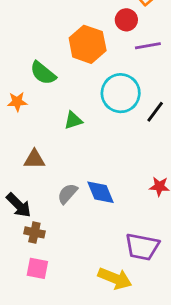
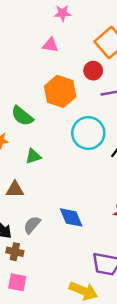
green triangle: (73, 120) -> (33, 156), moved
gray semicircle: (67, 194) -> (32, 225), moved

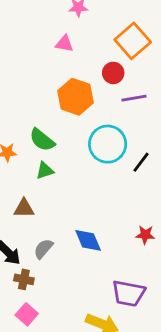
green semicircle: (22, 116) -> (42, 140), moved
pink square: (17, 282) -> (27, 314), turned 30

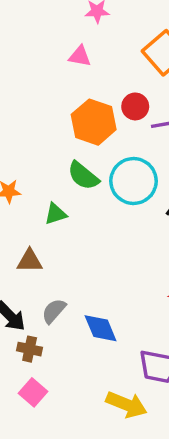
red circle: (113, 73) -> (135, 106), moved
green semicircle: (42, 140) -> (83, 176), moved
blue diamond: (88, 240) -> (101, 328), moved

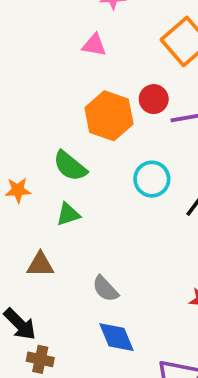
green semicircle: (83, 176) -> (70, 166), moved
cyan circle: (134, 181) -> (152, 179), size x0.7
gray semicircle: (54, 311) -> (105, 289), moved, turned -84

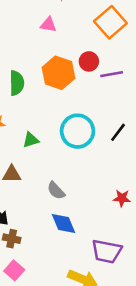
green semicircle: (70, 166) -> (17, 83), moved, turned -130
cyan circle: (152, 179) -> (77, 131), moved, size x1.4

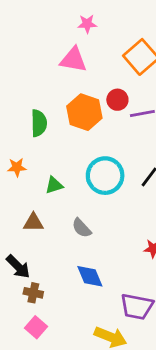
pink triangle: (48, 25) -> (73, 60), size x1.5
gray semicircle: (56, 191) -> (82, 228), moved

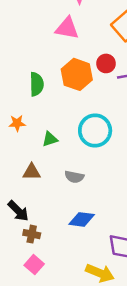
gray semicircle: (82, 228) -> (74, 177), turned -36
blue diamond: (90, 276) -> (82, 219), turned -60

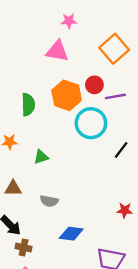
cyan circle: (95, 130) -> (91, 123), moved
brown triangle: (32, 172) -> (13, 188), moved
gray semicircle: (74, 177) -> (49, 201), moved

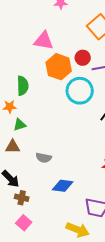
pink triangle: (57, 51) -> (44, 41), moved
green semicircle: (28, 105) -> (23, 86), moved
green triangle: (41, 157) -> (20, 125), moved

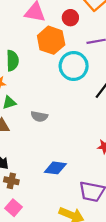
red circle: (83, 58) -> (70, 18), moved
gray semicircle: (44, 158) -> (39, 116), moved

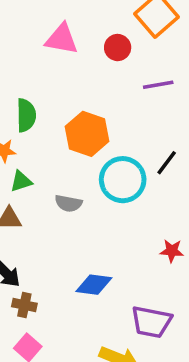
orange hexagon: (51, 40) -> (87, 134), moved
cyan circle: (74, 66) -> (123, 180), moved

